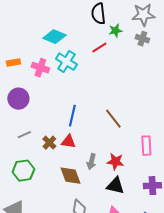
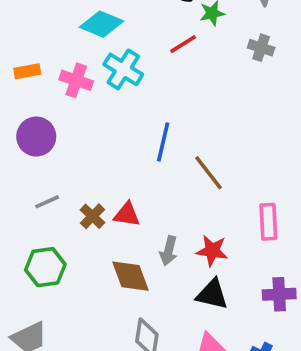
gray cross: (142, 39) -> (261, 48), moved
blue line: (72, 116) -> (163, 142), moved

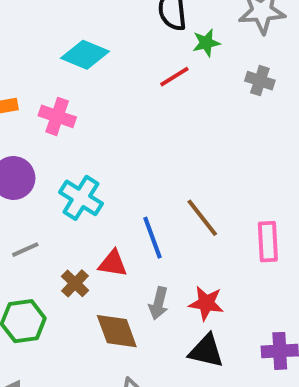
cyan cross: (123, 69) -> (81, 198), moved
blue line: (163, 142) -> (153, 238), moved, turned -33
brown cross: (92, 216) -> (75, 283), moved
pink rectangle: (268, 222) -> (268, 242), moved

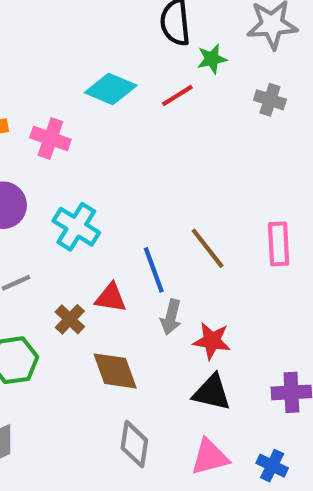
cyan diamond: (85, 55) -> (111, 89), moved
pink rectangle: (268, 242) -> (279, 244), moved
gray arrow: (159, 303) -> (171, 317), moved

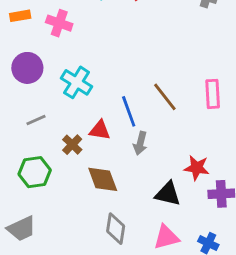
red star: (212, 341) -> (197, 168), moved

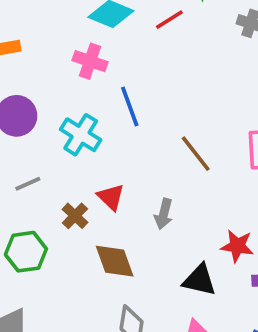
pink cross: (59, 23) -> (90, 61), moved
blue line: (129, 111) -> (130, 106), moved
red triangle: (100, 130) -> (111, 197), turned 35

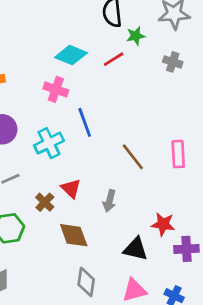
cyan cross: (81, 135) -> (49, 143), turned 32

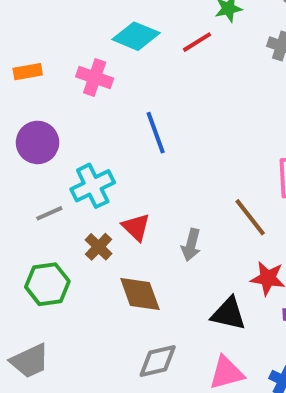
pink cross: (56, 89) -> (95, 77), moved
cyan cross: (49, 143) -> (93, 186), moved
brown line: (133, 157) -> (250, 217), moved
gray diamond: (86, 282) -> (158, 361), turned 68

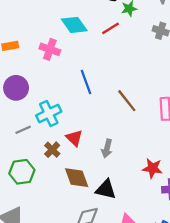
cyan diamond: (136, 36) -> (74, 25), turned 32
brown line: (250, 217) -> (127, 101), moved
black triangle: (228, 314) -> (106, 189), moved

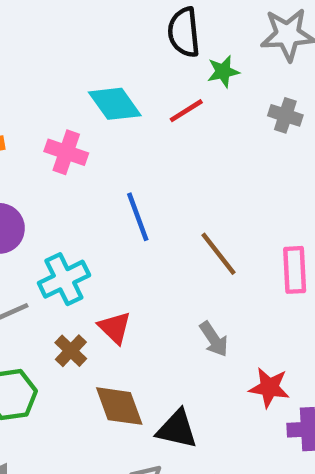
gray arrow: (107, 148) -> (214, 339), moved, turned -48

